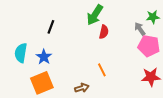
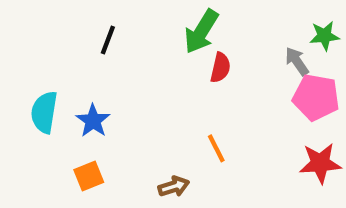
black line: (51, 27) -> (108, 40), moved
orange square: (42, 83) -> (89, 176), size x0.6

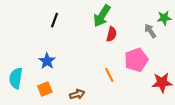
pink pentagon: (316, 97) -> (136, 60), moved, turned -30
cyan semicircle: (44, 112) -> (16, 78), moved
brown arrow: (174, 187) -> (77, 94), moved

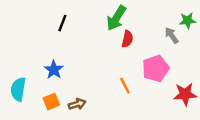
brown arrow: (77, 94) -> (77, 104), moved

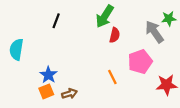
gray arrow: (172, 35) -> (154, 32), size x1.5
blue star: (54, 70) -> (48, 75), moved
cyan semicircle: (18, 89) -> (16, 49), moved

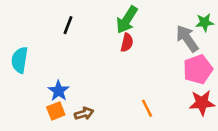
red semicircle: (115, 35) -> (127, 43), moved
pink pentagon: (140, 62) -> (198, 69), moved
orange line: (112, 77) -> (147, 108), moved

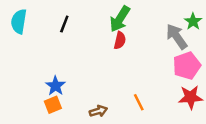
green star: (205, 22) -> (193, 21), turned -30
cyan semicircle: (20, 60) -> (19, 21), moved
brown arrow: (84, 114) -> (98, 111), moved

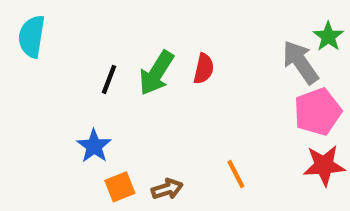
green arrow: (120, 19) -> (156, 73), moved
black line: (64, 24) -> (109, 79), moved
orange square: (53, 105) -> (120, 187), moved

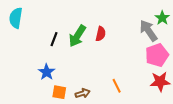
orange square: (120, 187) -> (59, 92), turned 32

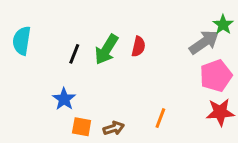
cyan semicircle: (16, 18) -> (22, 41), moved
gray arrow: (148, 31) -> (204, 42), turned 90
orange line: (117, 86) -> (160, 118), turned 48

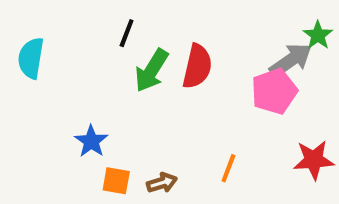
red semicircle: (138, 47) -> (197, 66), size x1.5
black line: (74, 54) -> (127, 33), moved
pink pentagon: (216, 76) -> (274, 91), moved

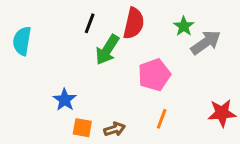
green star: (318, 35) -> (184, 26), moved
red semicircle: (197, 66) -> (134, 23), moved
pink pentagon: (274, 91) -> (154, 75), moved

